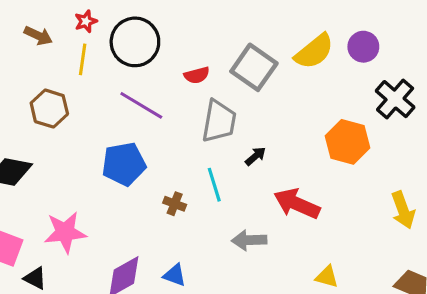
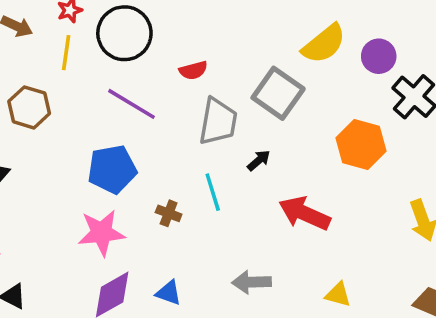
purple circle: (363, 47) -> (379, 56), moved
gray square: (254, 67) -> (278, 93), moved
pink star: (65, 232) -> (101, 233), moved
gray arrow: (249, 240) -> (252, 282), moved

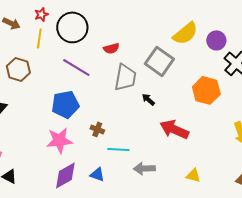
black arrow: (259, 160) -> (148, 99), turned -96
cyan line: (213, 192) -> (118, 149), moved, turned -70

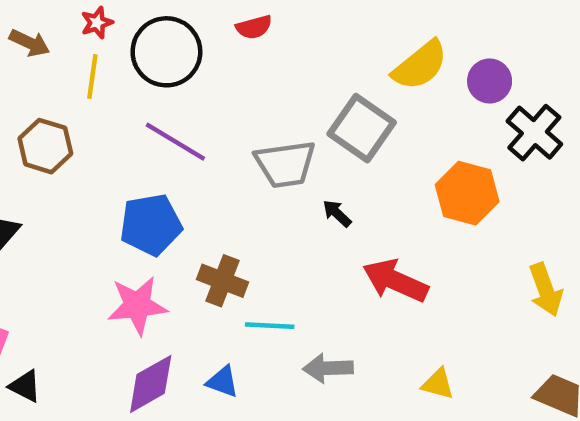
red semicircle: (111, 48) -> (254, 27), moved
gray trapezoid: (125, 77) -> (285, 164), turned 72
brown cross: (97, 129) -> (223, 281), size x1.5

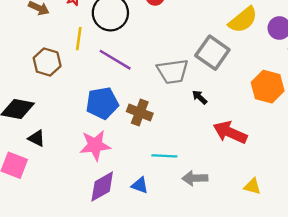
yellow line: (92, 77) -> (79, 39), moved
brown cross: (223, 281) -> (140, 112), moved
black triangle: (25, 386) -> (37, 138), moved

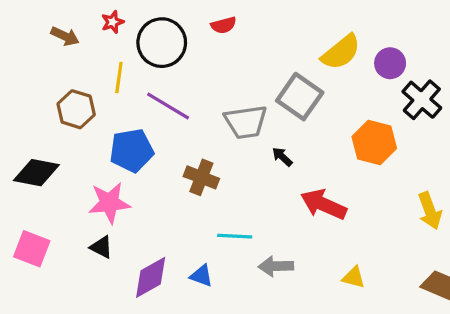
blue pentagon: (102, 103) -> (132, 150), moved
black triangle: (37, 138) -> (101, 247), moved
pink star: (95, 145) -> (109, 203), moved

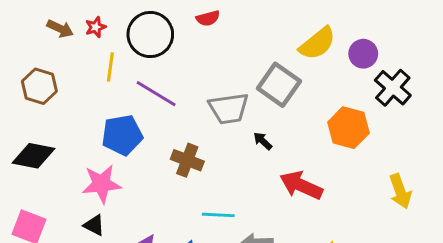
red star: (113, 22) -> (96, 27), moved
brown hexagon: (76, 109) -> (39, 86), moved

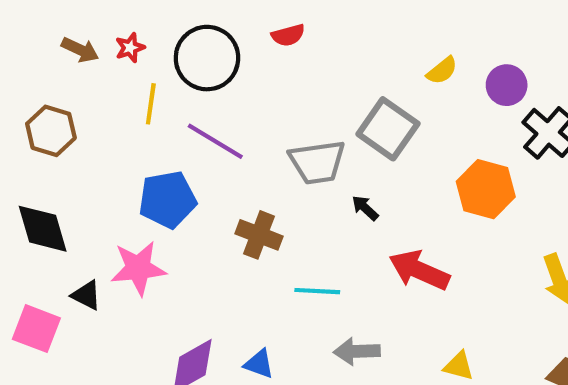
yellow semicircle: (317, 43) -> (442, 71), size x0.6
black diamond: (33, 156) -> (43, 229), turned 63
cyan line: (218, 215) -> (317, 291), moved
black triangle: (94, 225) -> (86, 295), moved

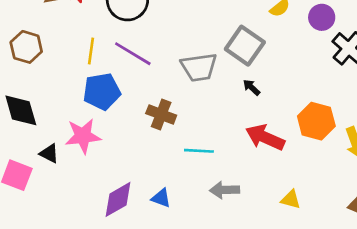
yellow line: (151, 104) -> (91, 51), moved
orange hexagon: (486, 189) -> (316, 121), moved
black arrow: (365, 208) -> (252, 87), moved

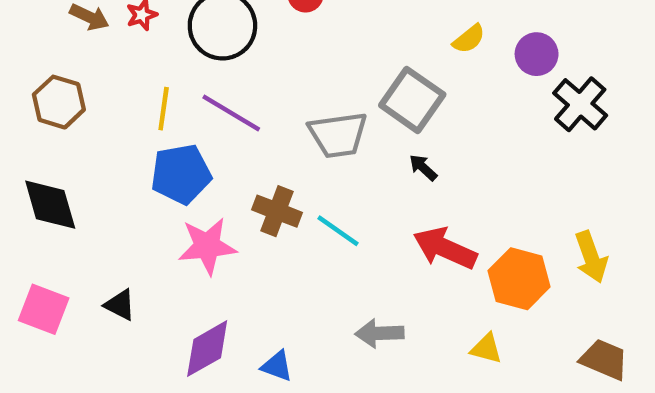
orange hexagon: (316, 121) -> (519, 279), moved
pink star: (83, 136) -> (207, 246), moved
cyan line: (199, 151) -> (338, 231), moved, turned 32
black triangle: (49, 154) -> (120, 305), moved
blue triangle: (161, 198) -> (277, 366), moved

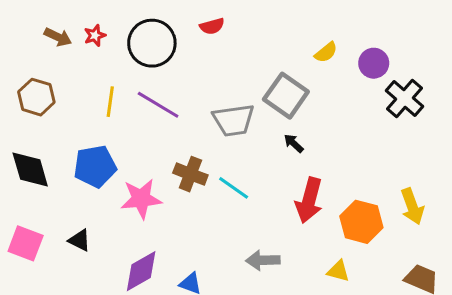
blue pentagon: (181, 174) -> (95, 166), moved
red arrow: (445, 248) -> (309, 200), turned -99

